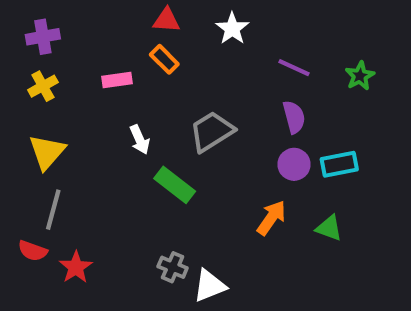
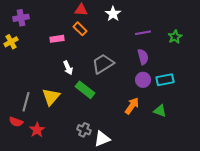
purple line: (294, 68) -> (143, 33), turned -35
yellow cross: (43, 86) -> (11, 42), moved
yellow triangle: (47, 152) -> (51, 97), moved

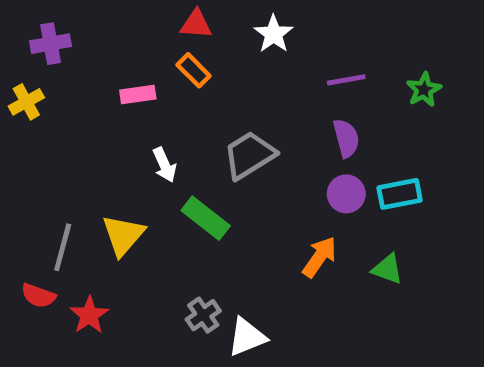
gray cross: (84, 130) -> (203, 315), turned 32

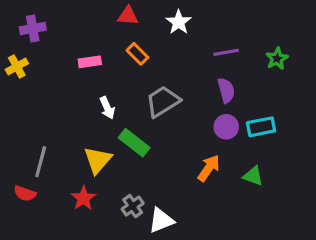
orange rectangle: (194, 70) -> (137, 54), moved
yellow triangle: (123, 235) -> (98, 160), moved
red star: (89, 315) -> (83, 198), moved

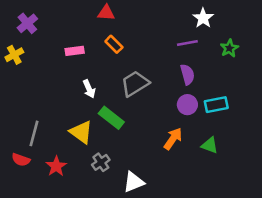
white star: (179, 22) -> (203, 18), moved
purple cross: (33, 28) -> (27, 23), turned -30
yellow triangle: (98, 160) -> (81, 132), turned -35
red star: (83, 198) -> (56, 166), moved
gray cross: (133, 206) -> (101, 162), moved

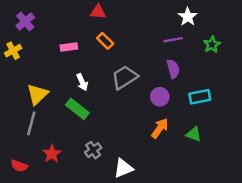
purple circle: (187, 105) -> (160, 97), moved
green rectangle: (111, 118) -> (77, 109), moved
yellow triangle: (81, 132) -> (37, 94), moved, turned 40
red semicircle: (21, 160) -> (19, 166), moved

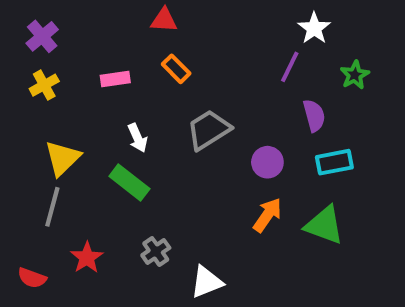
purple line: (173, 40) -> (290, 67), turned -54
yellow cross: (13, 51) -> (44, 85), moved
purple semicircle: (173, 69) -> (314, 116), moved
green triangle: (194, 134) -> (324, 225), size x1.5

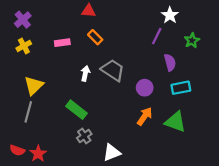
gray trapezoid: (209, 130) -> (113, 70), turned 65
white arrow: (138, 138) -> (85, 73), moved, turned -144
green rectangle: (129, 183) -> (77, 110), moved
red star: (87, 258) -> (38, 154), moved

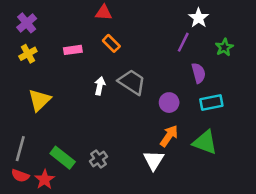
green rectangle: (77, 110) -> (63, 158), moved
gray line: (28, 112) -> (20, 149), moved
white triangle: (112, 153) -> (154, 160), moved, turned -36

